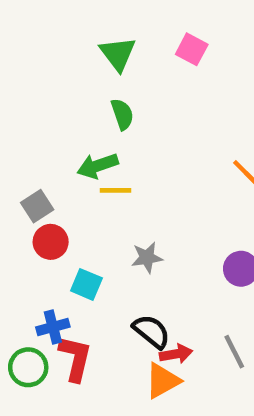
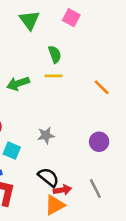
green semicircle: (122, 114) -> (55, 54), moved
yellow line: (116, 190) -> (54, 76), moved

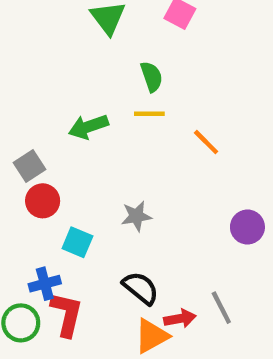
orange line: (102, 87) -> (206, 142), moved
purple circle: (99, 142) -> (247, 227), moved
red arrow: (62, 190) -> (180, 319), moved

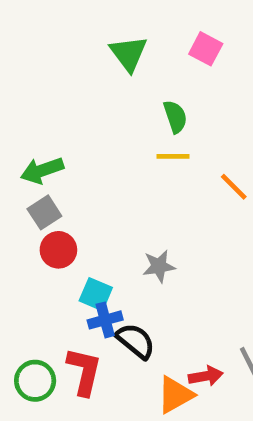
green arrow: (88, 127) -> (42, 170), moved
blue cross: (45, 284) -> (105, 320), moved
black semicircle: (141, 288) -> (136, 341), moved

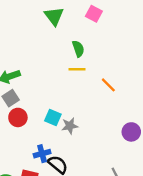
cyan square: (96, 294) -> (53, 117), moved

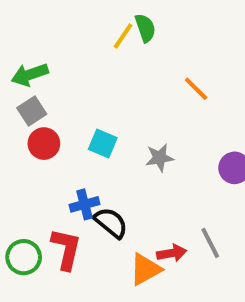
yellow line: (77, 69) -> (123, 36), moved, turned -56
gray star: (70, 126) -> (160, 158), moved

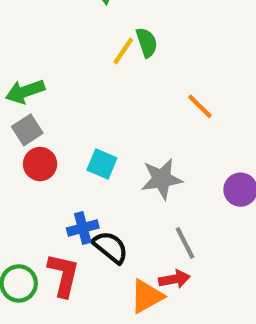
gray star: (160, 158) -> (162, 179), size x1.4
gray line: (210, 243) -> (185, 243), moved

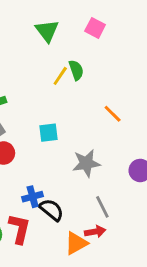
cyan square: (102, 164) -> (49, 133), moved, turned -30

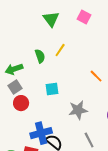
green semicircle: (76, 70) -> (40, 56), moved
blue cross: (33, 197) -> (41, 133), size x1.5

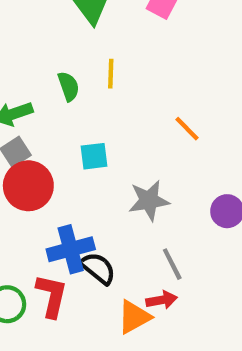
yellow line: (60, 50) -> (111, 74), turned -32
red circle: (21, 103) -> (28, 186), size x1.5

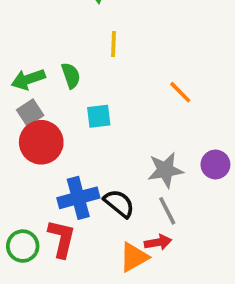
green semicircle: (69, 86) -> (71, 76), moved
gray star: (149, 201) -> (165, 170), moved
black semicircle: (98, 268) -> (119, 203), moved

